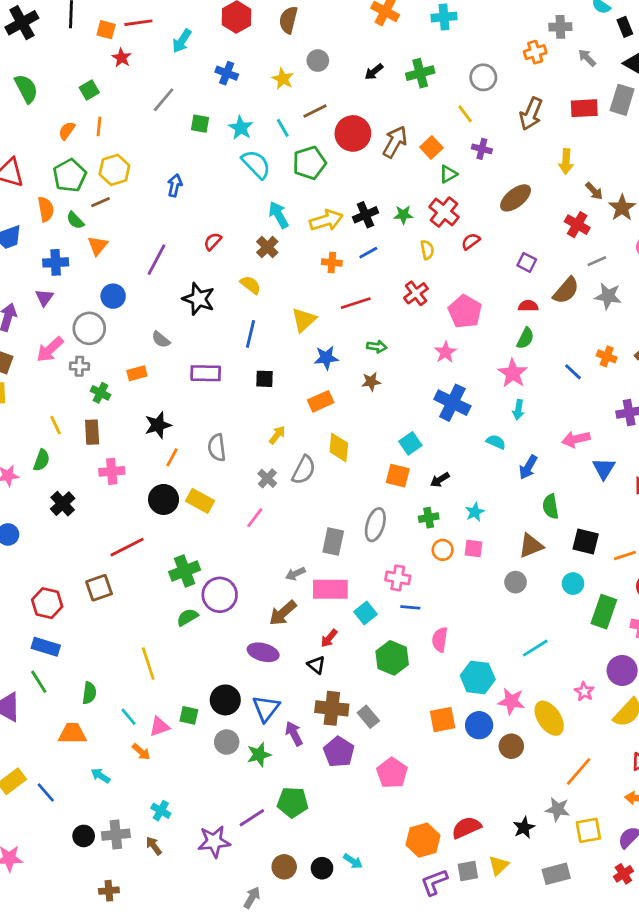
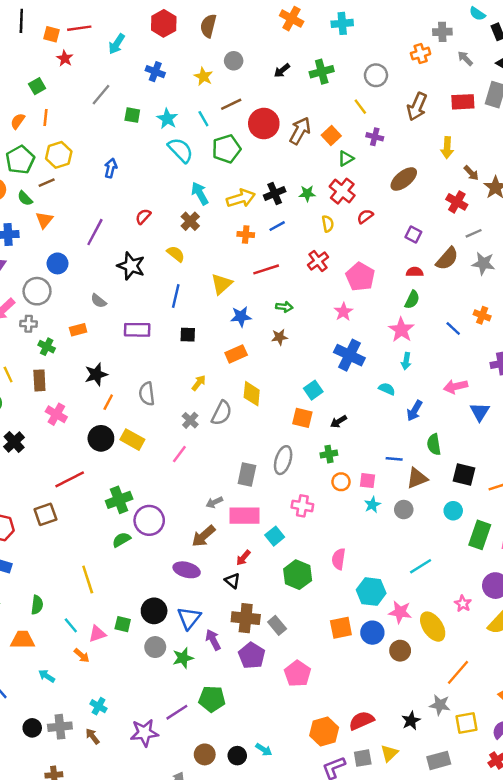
pink cross: (112, 471) -> (56, 414), turned 35
cyan star: (475, 512) -> (372, 505), moved
blue line: (410, 607) -> (394, 459), moved

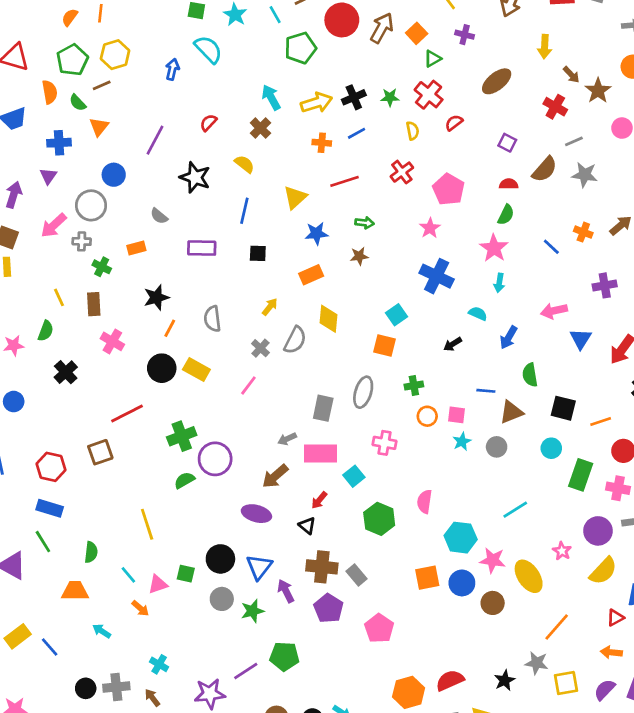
cyan semicircle: (181, 150) -> (208, 49), moved
black arrow: (339, 421) -> (453, 344), moved

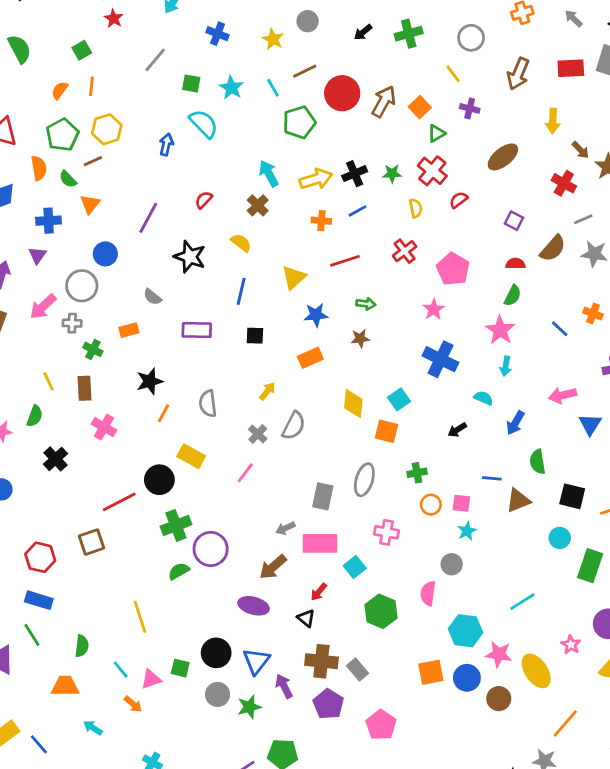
yellow diamond: (328, 319) -> (353, 404), moved
black circle: (162, 368) -> (159, 480), moved
gray circle: (497, 447) -> (452, 564), moved

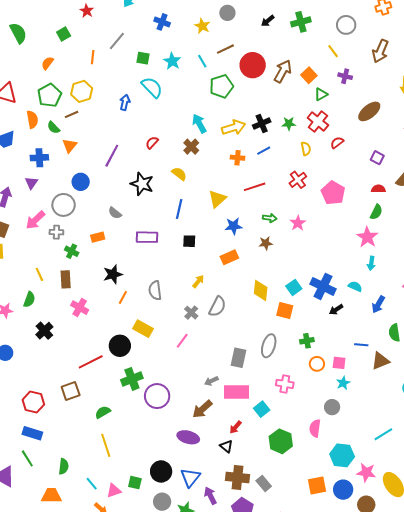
orange line: (91, 86) -> (93, 57), moved
pink star: (434, 309) -> (298, 223), moved
blue cross: (441, 359) -> (323, 286), moved
green semicircle: (179, 571) -> (103, 412), moved

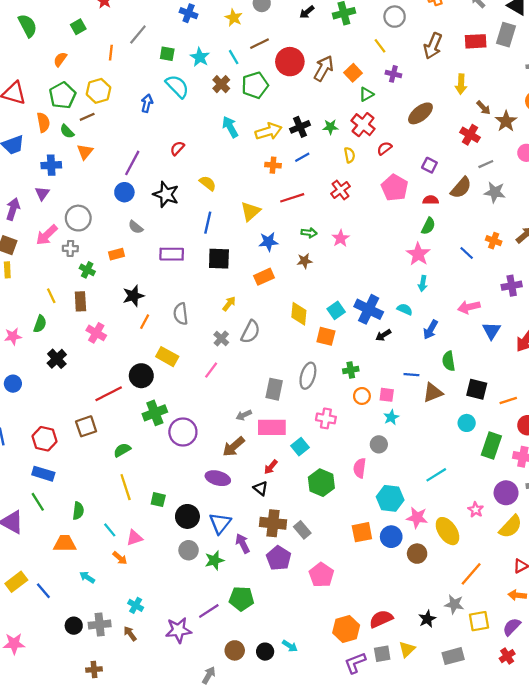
brown cross: (191, 147) -> (221, 84), moved
blue circle: (81, 182) -> (124, 192), moved
pink pentagon: (333, 193) -> (395, 188), moved
black square: (189, 241) -> (219, 259), size x1.5
green square: (135, 483) -> (158, 500), moved

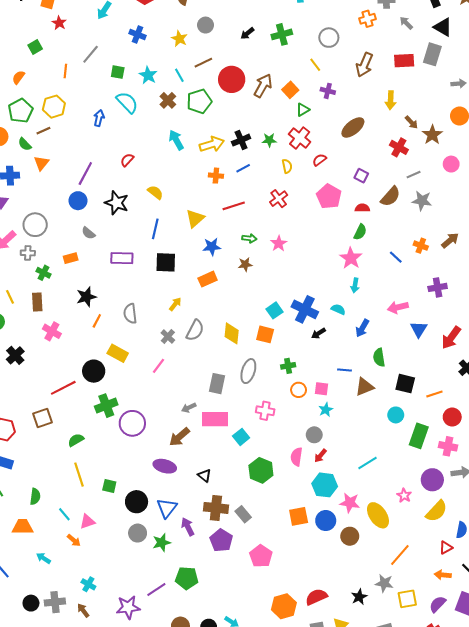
yellow diamond: (299, 314) -> (232, 333), moved
red arrow: (271, 467) -> (320, 456), moved

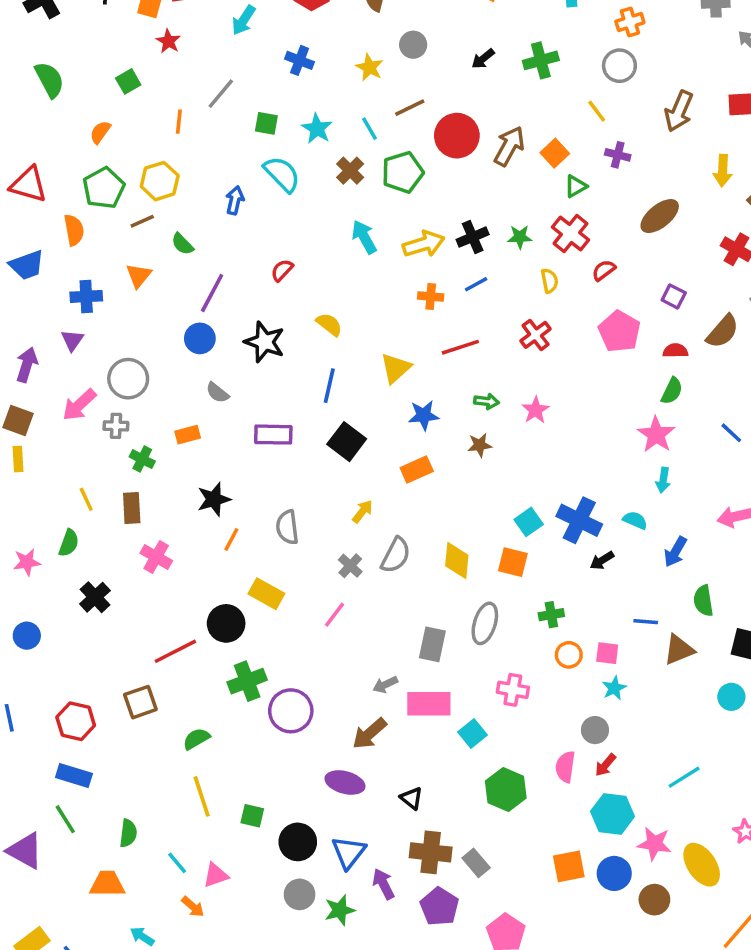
orange cross: (368, 19) -> (630, 22), moved
green semicircle: (25, 144) -> (182, 244), moved
black square: (166, 262) -> (347, 442), turned 35

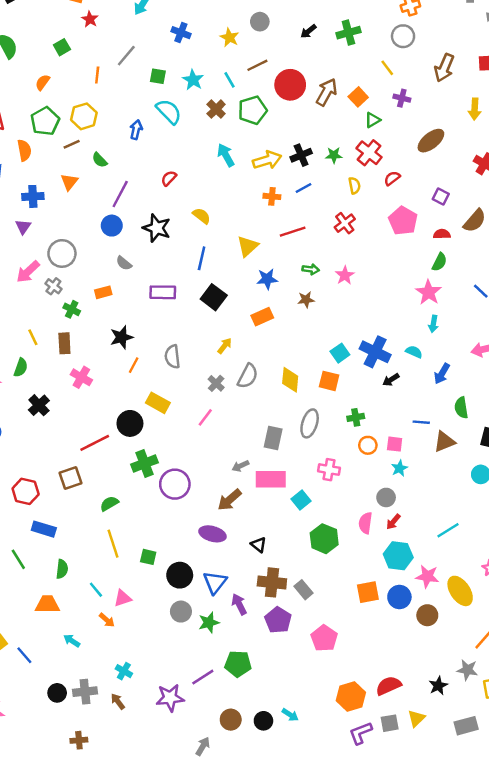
gray cross: (116, 426) -> (53, 286), turned 35
blue rectangle: (74, 775) -> (44, 529), moved

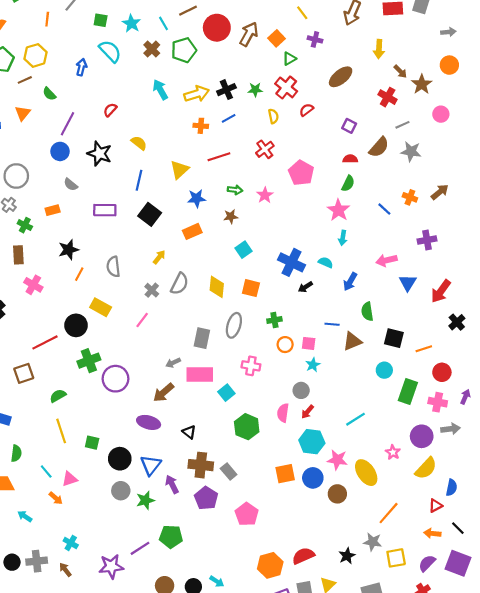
pink pentagon: (403, 221) -> (301, 173), moved
cyan square: (340, 353) -> (243, 250), moved

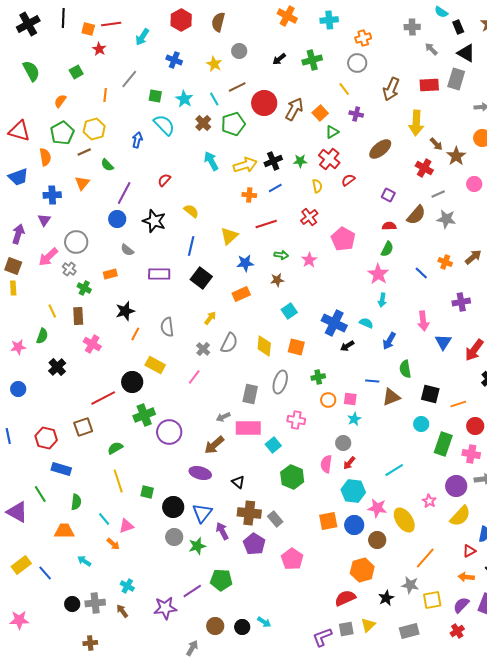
yellow arrow: (379, 49) -> (416, 123), size x1.4
pink arrow: (386, 260) -> (423, 321), turned -84
orange hexagon: (270, 565) -> (362, 570), moved

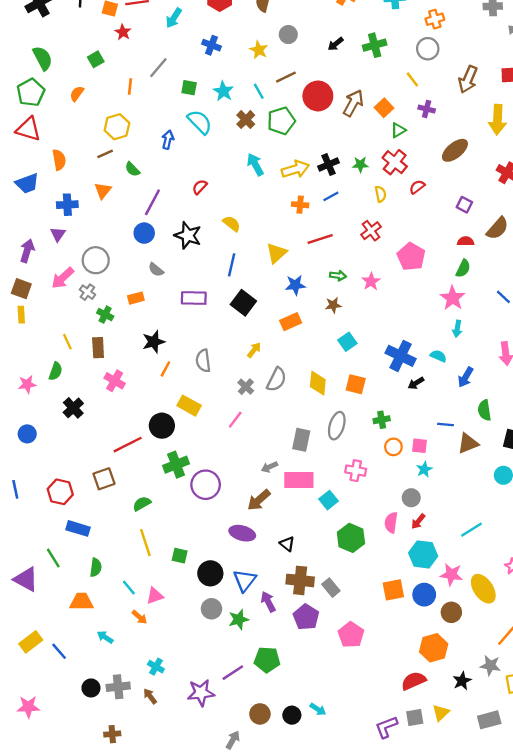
green pentagon: (62, 133) -> (31, 92), moved

